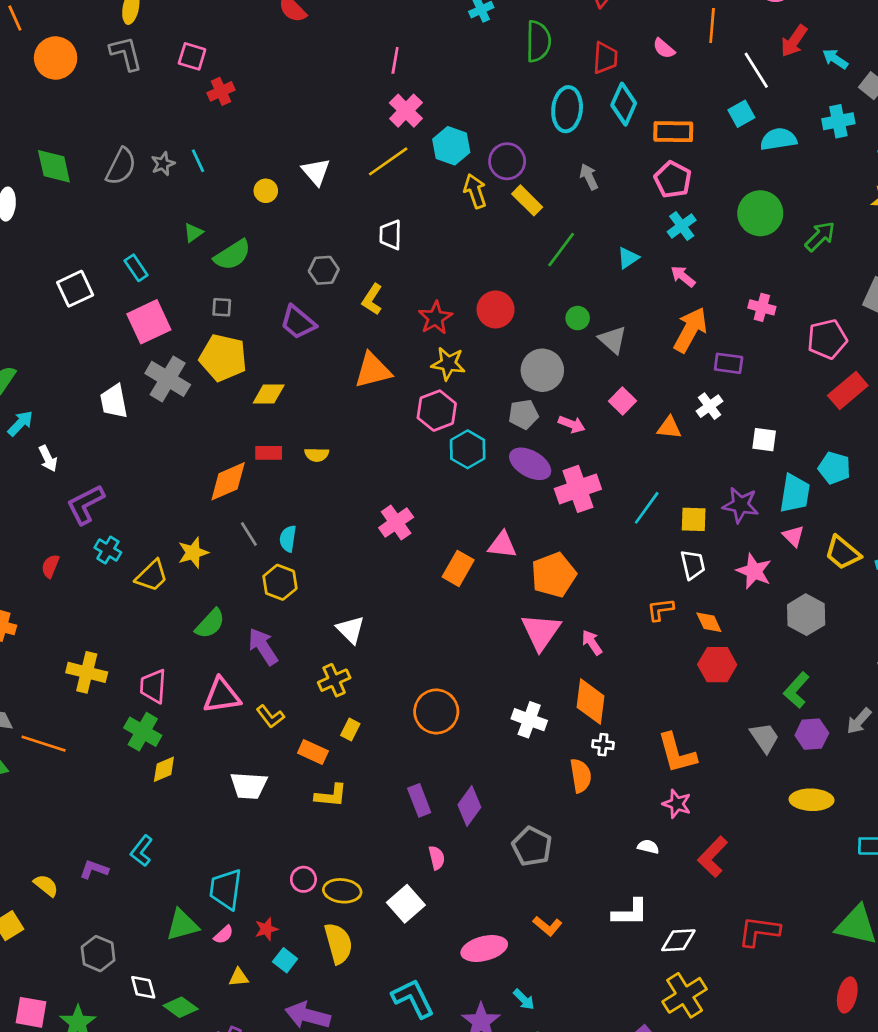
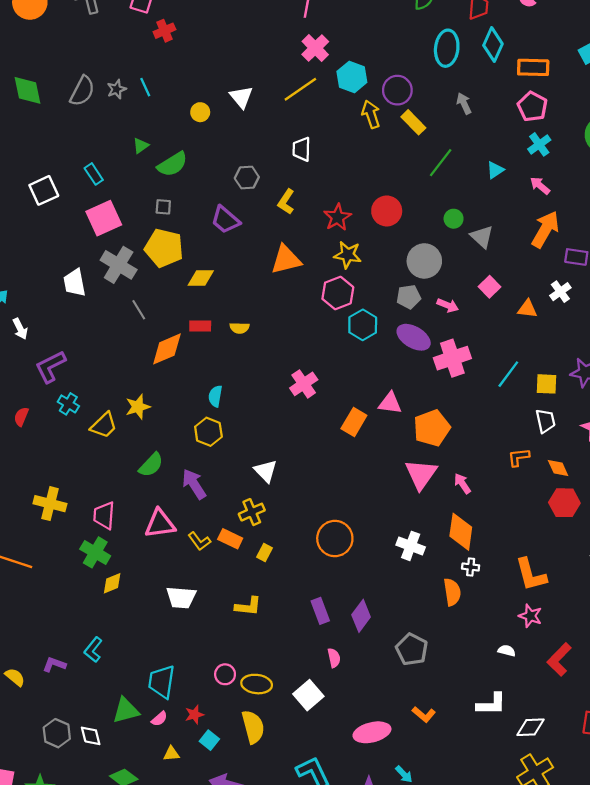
gray line: (249, 534) -> (139, 310), moved
orange rectangle: (313, 752) -> (230, 539), moved
white diamond: (143, 987) -> (91, 736), moved

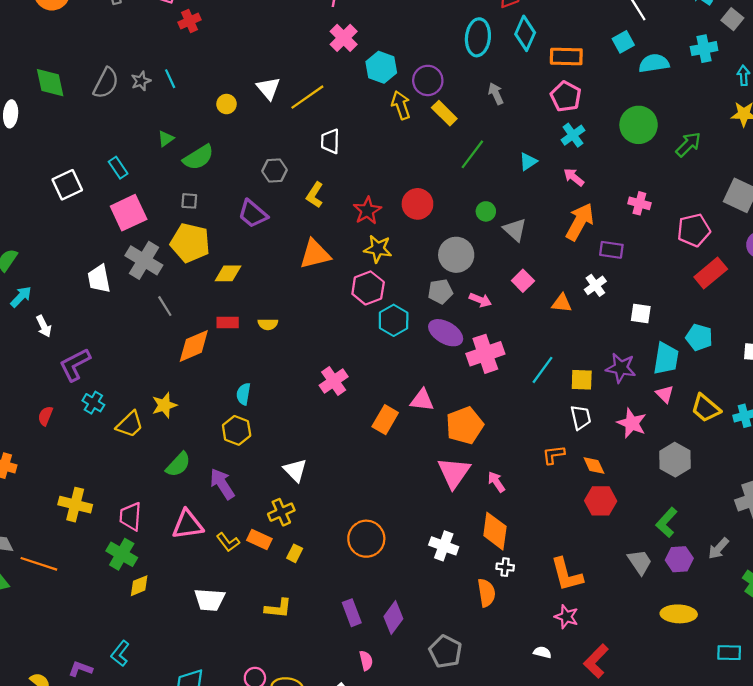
yellow line: (300, 89) -> (307, 97), moved

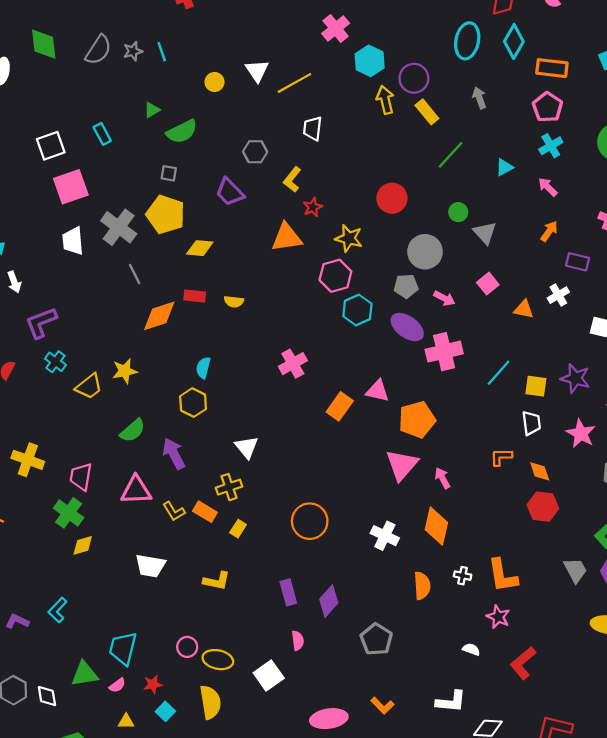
red star: (367, 211) -> (313, 207), moved, size x0.7
pink square: (129, 213) -> (71, 187), moved
orange arrow: (580, 222) -> (549, 231), size x0.6
white cross: (505, 567) -> (463, 576), moved

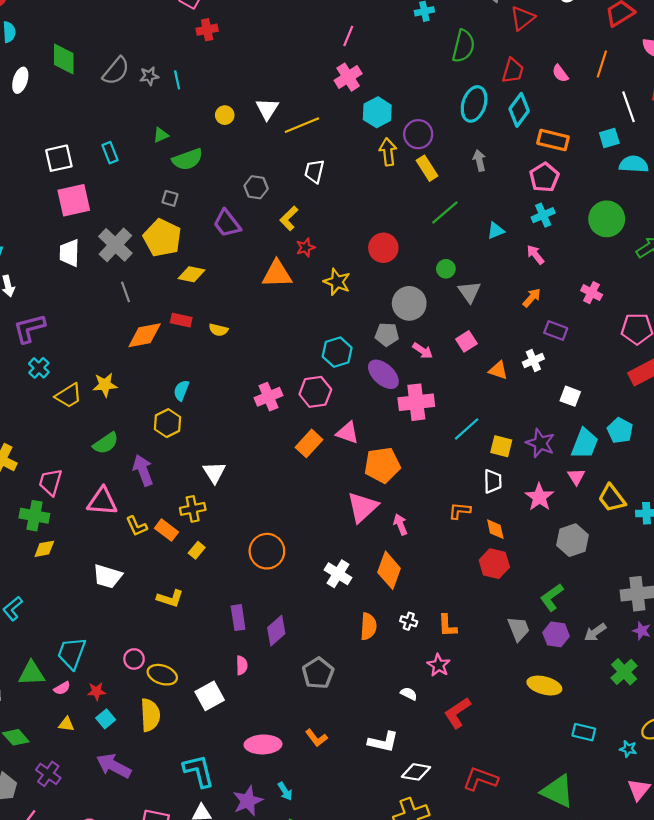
pink hexagon: (335, 276) -> (315, 392), moved
green cross: (69, 513) -> (34, 516), turned -32
orange L-shape: (502, 576) -> (447, 626), size x0.7

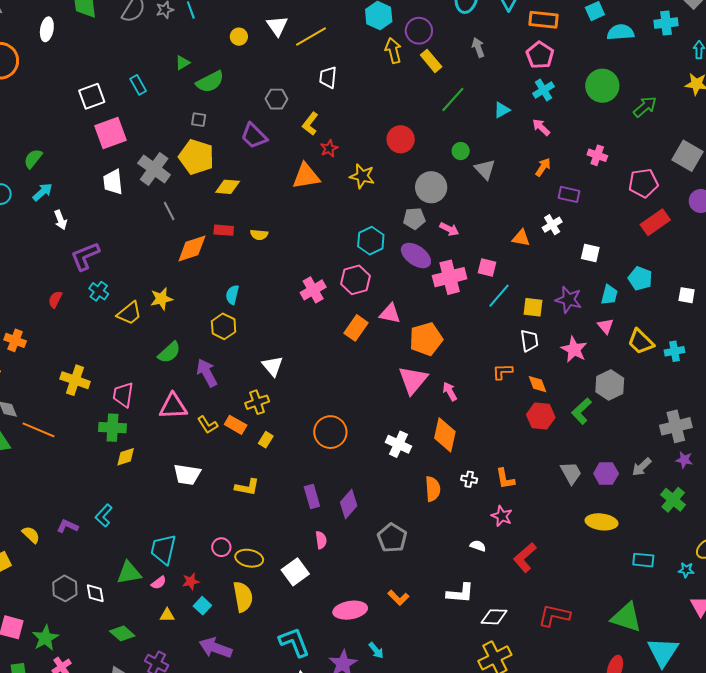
pink square: (466, 341) -> (487, 267), moved, turned -36
cyan trapezoid: (585, 444) -> (609, 295), size x0.7
green L-shape: (552, 597) -> (582, 411), moved

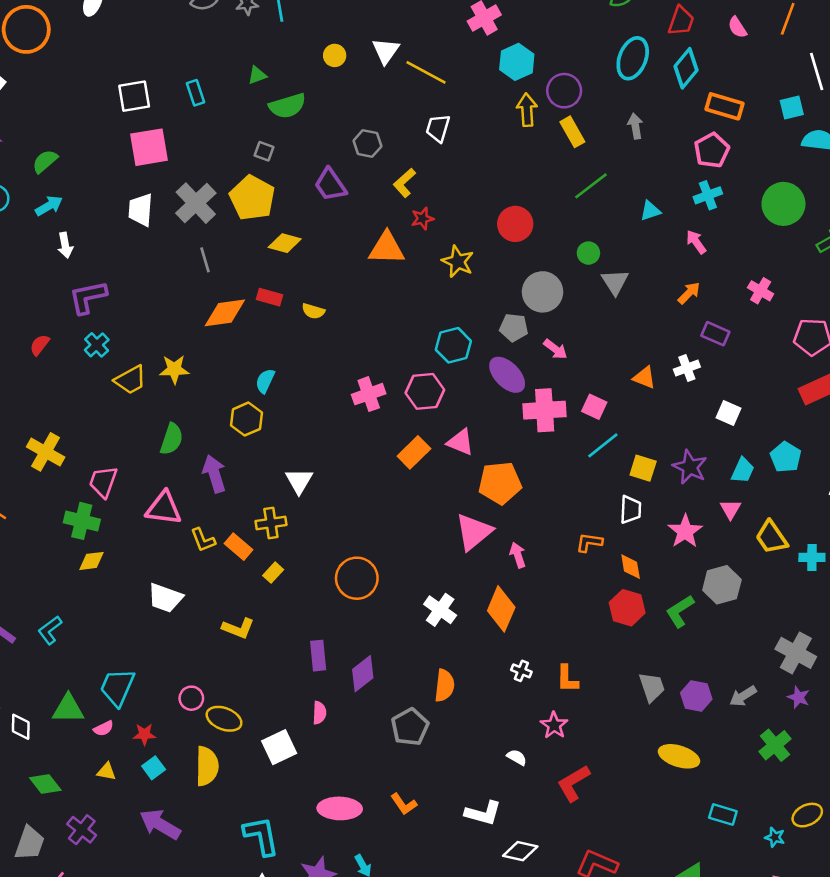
yellow line: (311, 36) -> (426, 72), turned 48
green semicircle: (169, 352) -> (172, 439), turned -40
gray cross: (676, 426) -> (796, 653), turned 32
orange semicircle: (433, 489) -> (444, 685), moved

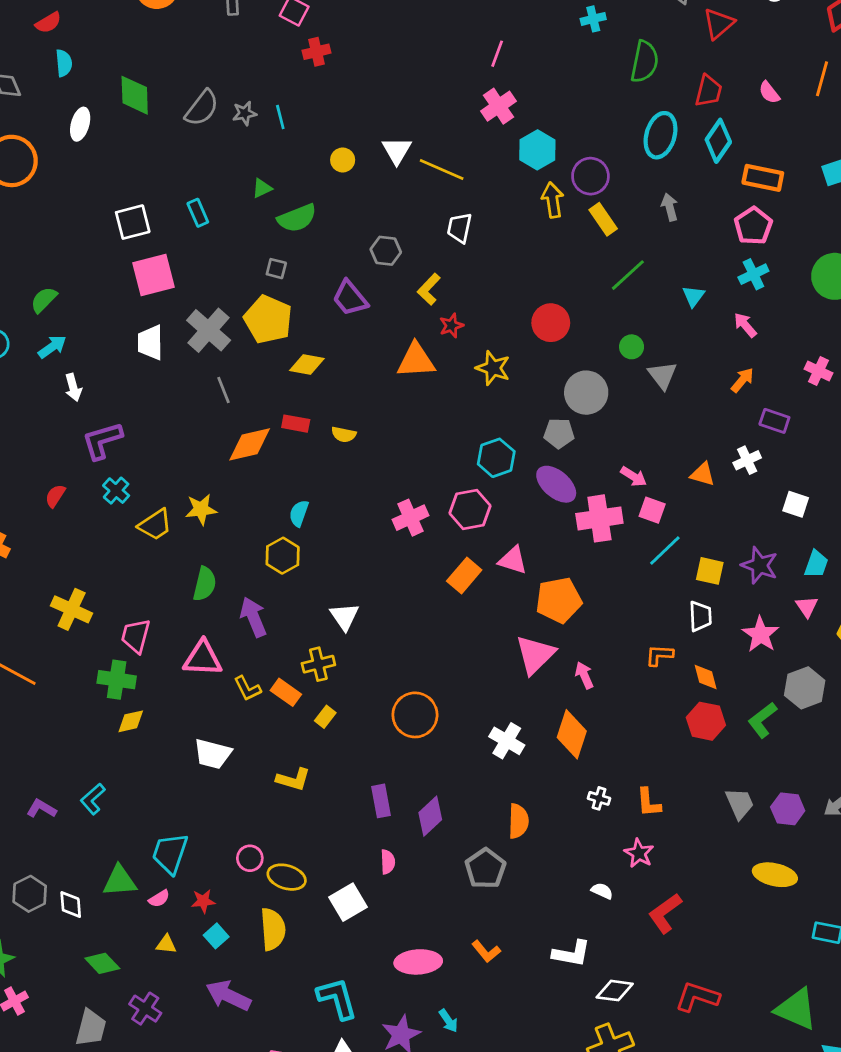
cyan triangle: (650, 211) -> (694, 296), turned -30
pink arrow: (555, 349) -> (634, 477), moved

